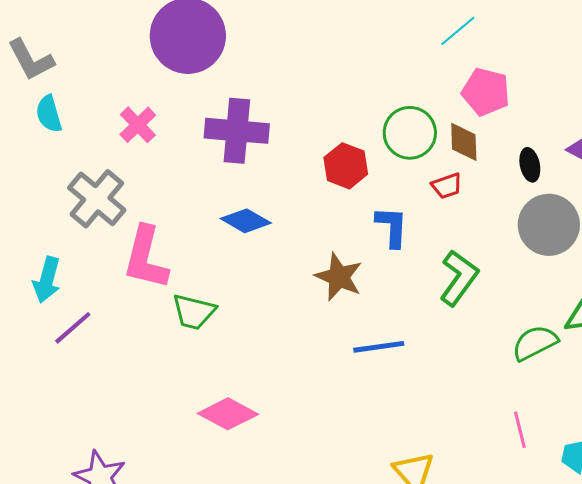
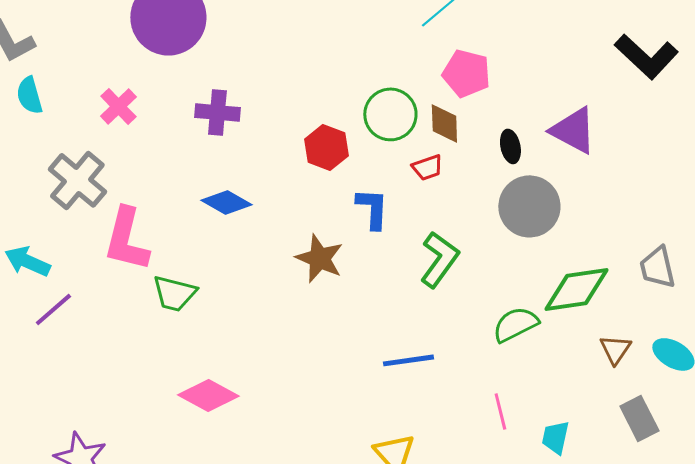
purple cross: (237, 131) -> (217, 112), size x0.7
cyan arrow: (47, 280) -> (27, 261), turned 99
blue line: (379, 347) -> (408, 360), moved

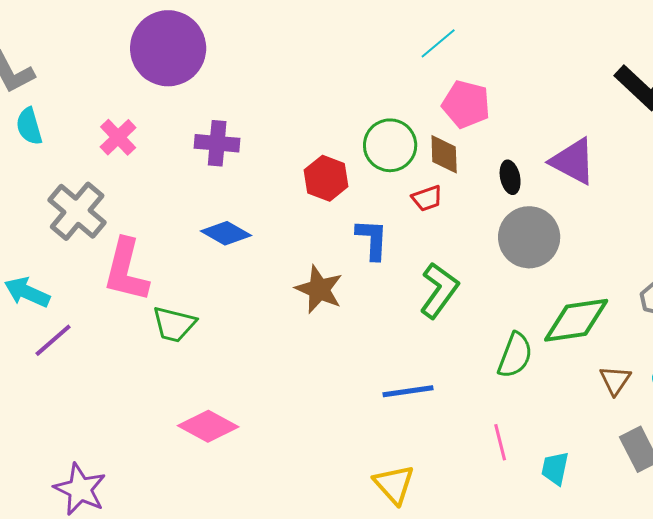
green semicircle: (515, 324) -> (515, 355), turned 138

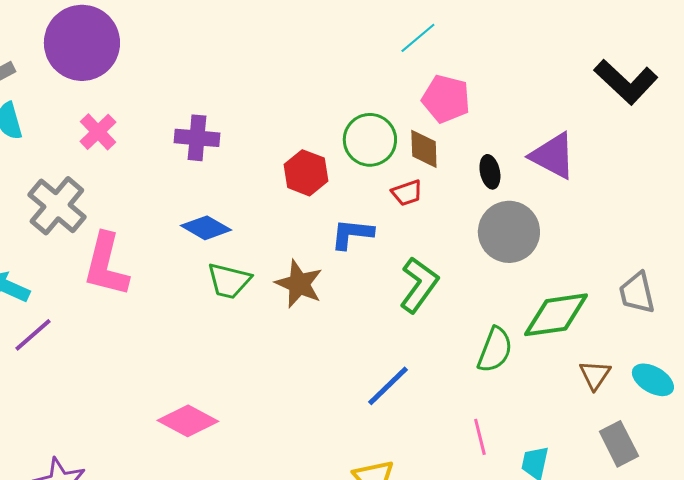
purple circle: (168, 48) -> (82, 43), moved
blue L-shape: (372, 239) -> (352, 234), turned -87
green trapezoid: (174, 324) -> (229, 281), moved
blue line: (408, 391) -> (388, 386), turned -36

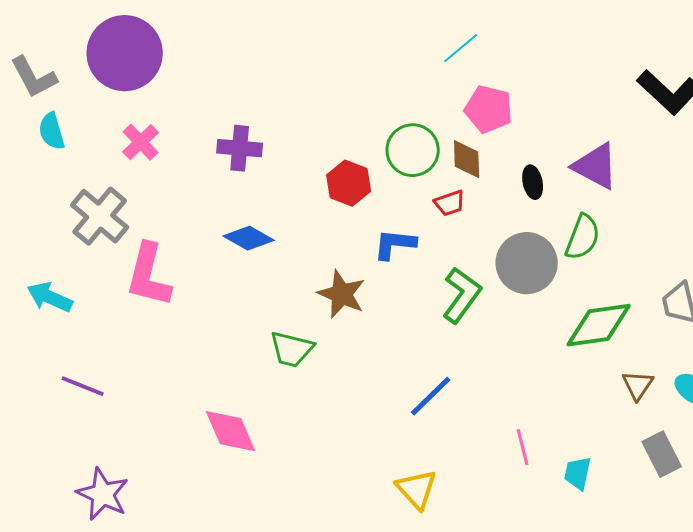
gray circle: (509, 232) -> (527, 263), moved
green trapezoid: (229, 281) -> (292, 349), moved
purple line: (33, 335) -> (83, 386), moved, turned 63
green semicircle: (495, 350) -> (583, 237), moved
pink diamond: (188, 421) -> (231, 431), turned 38

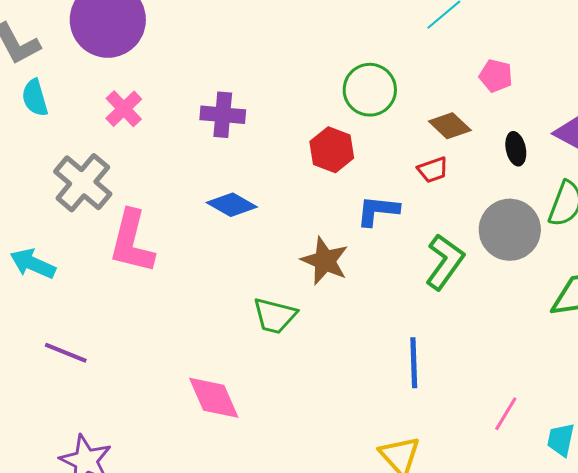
pink pentagon: (489, 109) -> (496, 76), moved, size x0.7
green circle: (413, 150) -> (370, 90), moved
brown diamond: (467, 159) -> (450, 126), turned -45
blue line: (431, 396) -> (414, 363), turned -48
pink line: (523, 447) -> (506, 414), turned 45

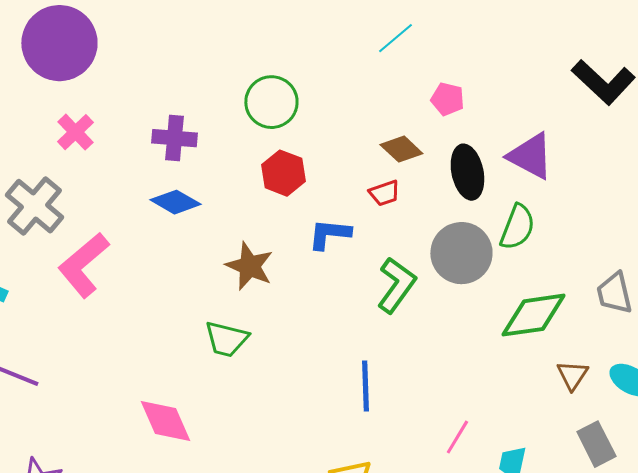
green circle: (370, 90) -> (271, 102), moved
black ellipse: (516, 149) -> (467, 172), size x1.6
blue diamond: (232, 205) -> (175, 202), moved
pink L-shape: (132, 242) -> (83, 265), turned 36
brown star: (325, 261) -> (249, 266), moved

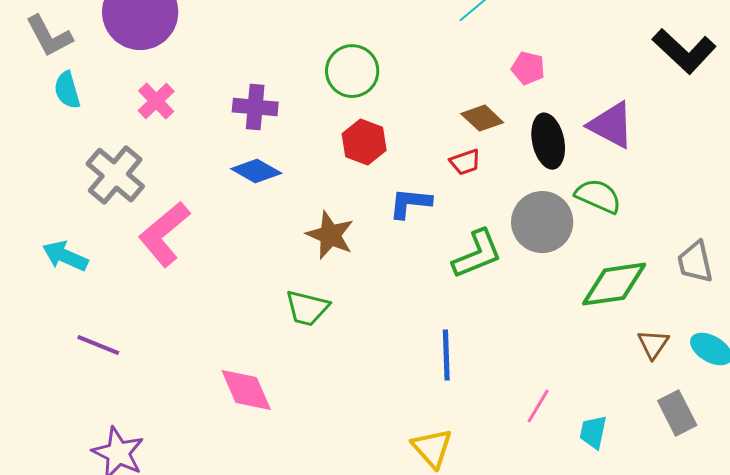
green semicircle: (517, 227) -> (598, 196), turned -87
green L-shape: (396, 285) -> (477, 254), turned 32

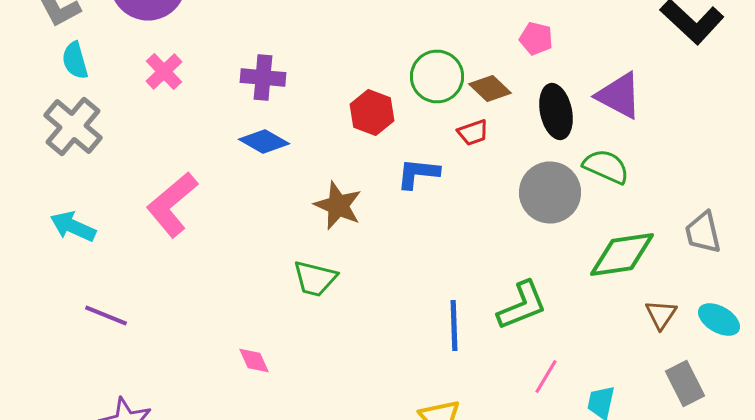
green circle: (352, 71) -> (437, 76), moved
gray cross: (115, 175) -> (73, 126), moved
green L-shape: (477, 254) -> (522, 306), moved
pink diamond: (246, 390) -> (254, 360), size x0.6

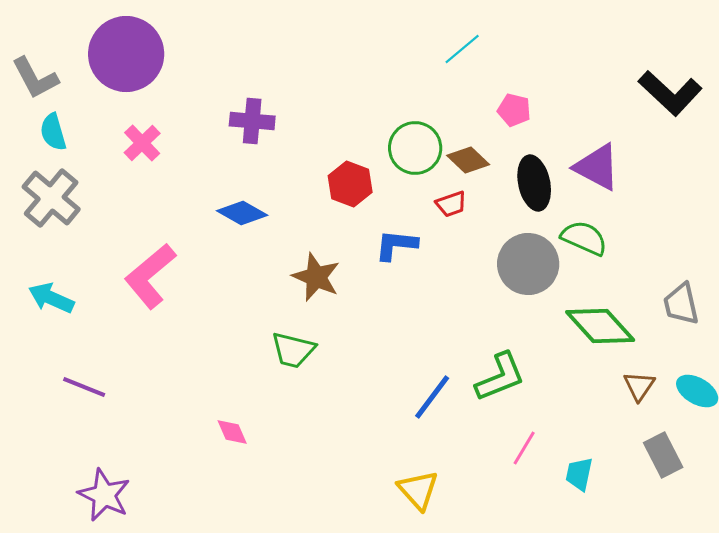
purple cross: (263, 78) -> (252, 121), moved
green diamond: (622, 254) -> (600, 326), turned 56
blue line: (454, 326) -> (432, 397), turned 39

